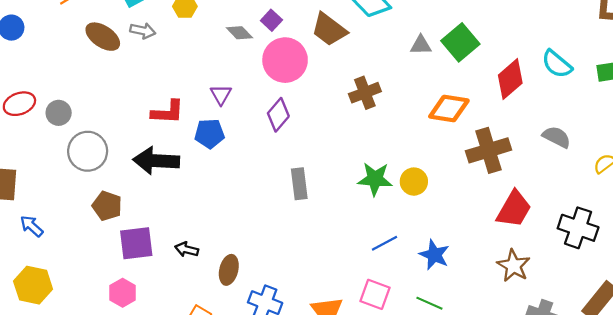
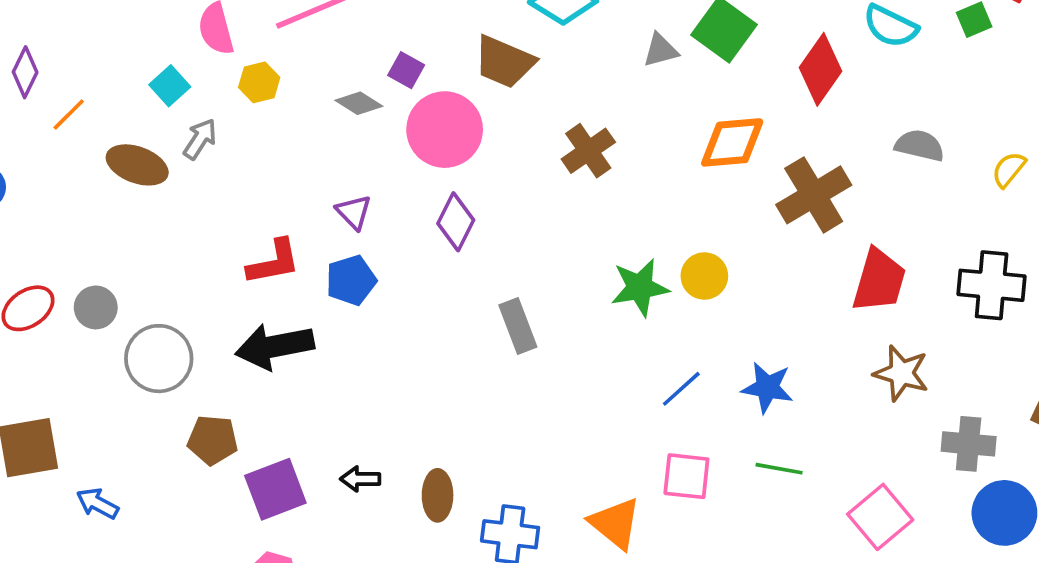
gray arrow: (143, 31) -> (200, 139), turned -55

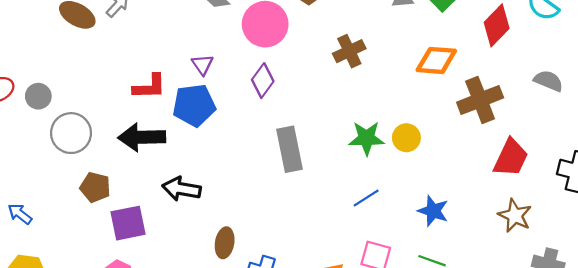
blue pentagon: (351, 280) -> (194, 105), size x1.4
gray rectangle: (518, 326) -> (290, 149), size x1.4
blue line: (681, 389) -> (366, 198), moved
black arrow: (360, 479) -> (182, 189), moved, size x1.6

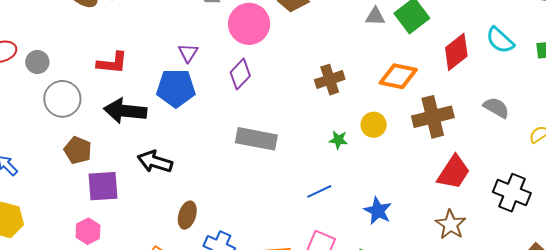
brown cross: (349, 51) -> (330, 80), moved
red L-shape: (149, 87) -> (112, 63), moved
green star: (366, 138) -> (338, 140), moved, size x0.6
yellow circle: (406, 138) -> (374, 125), moved
gray rectangle: (290, 149) -> (256, 139), turned -75

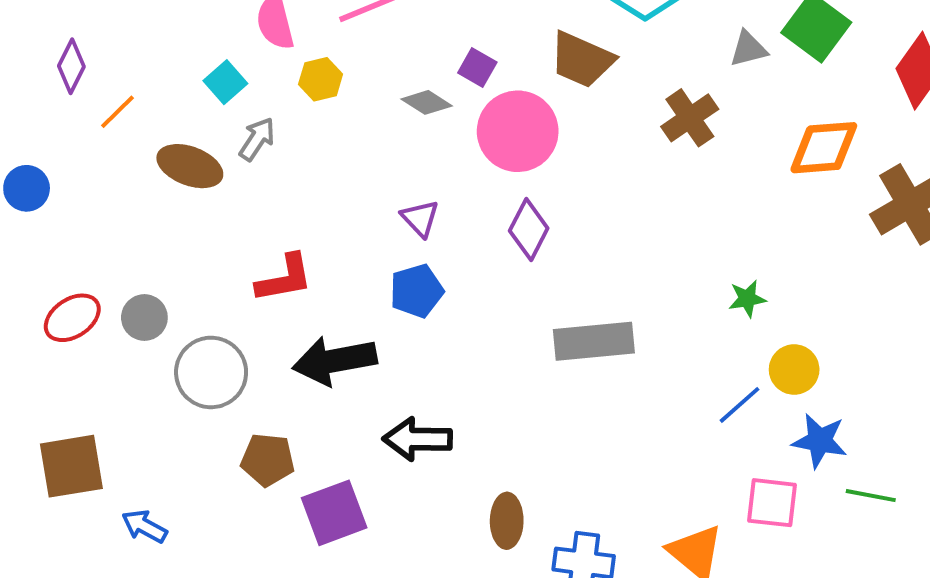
brown cross: (330, 80) -> (690, 118), moved
blue pentagon: (176, 88) -> (417, 291), size x0.7
yellow circle: (374, 125) -> (794, 370), moved
blue star: (378, 211) -> (820, 441), moved

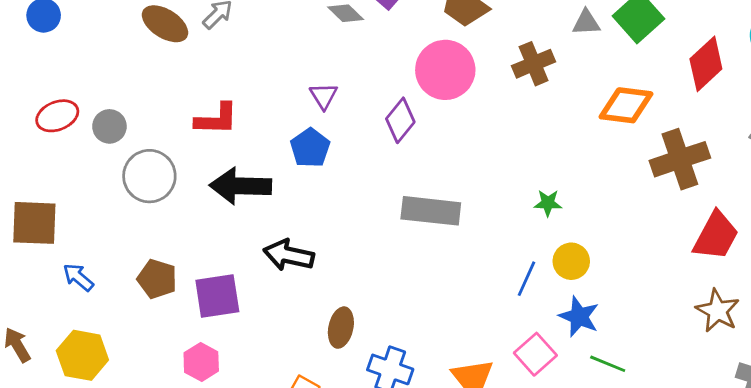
pink circle: (518, 131) -> (445, 70), moved
blue pentagon: (417, 291) -> (310, 148), turned -30
blue line: (740, 405) -> (527, 279), turned -36
brown pentagon: (268, 460) -> (157, 279), moved
pink square: (772, 503) -> (535, 354), turned 30

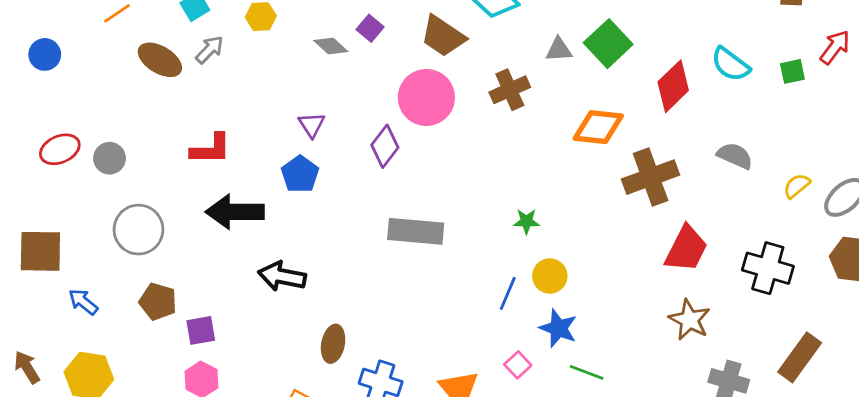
gray circle: (149, 176) -> (139, 230), moved
purple square: (217, 296) -> (201, 330), moved, size x0.7
pink square: (535, 354) -> (518, 365), size x0.7

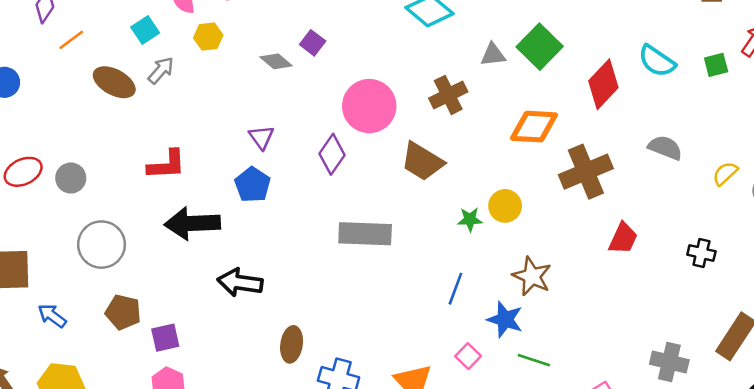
brown trapezoid: (443, 36) -> (422, 161), moved
red trapezoid: (686, 249) -> (623, 238), size x0.7
black cross: (768, 268) -> (701, 253), size x0.6
yellow circle: (550, 276) -> (505, 206), moved
brown star: (689, 320) -> (532, 276), moved

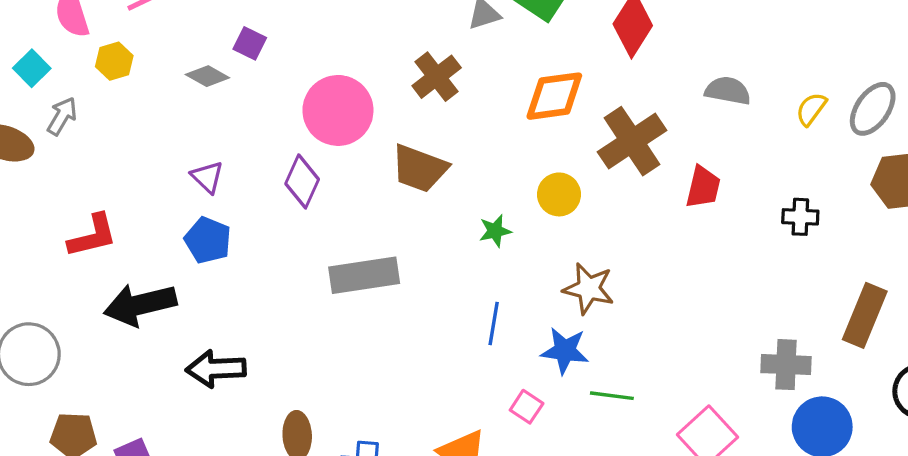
yellow circle: (505, 206) -> (559, 194), moved
red trapezoid: (623, 238) -> (703, 187), moved

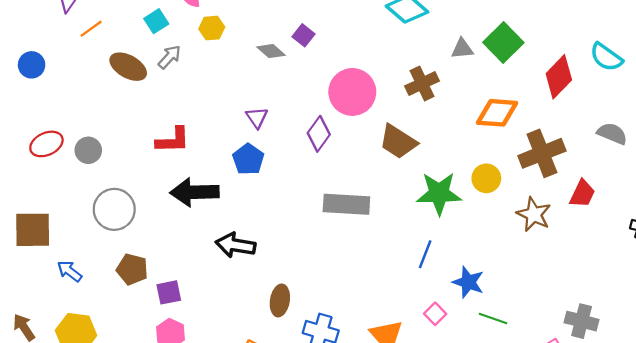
green star: (495, 231) -> (439, 193), size x2.0
brown star: (589, 289) -> (534, 214), moved
gray cross: (786, 365) -> (582, 321), moved

